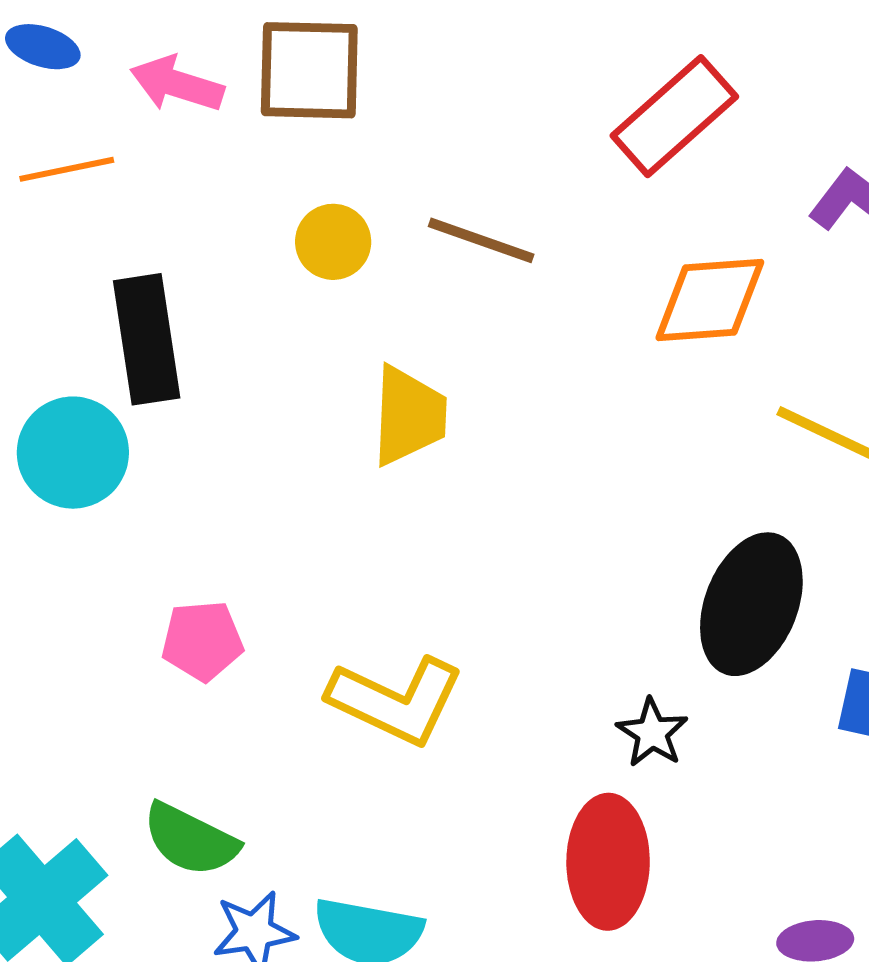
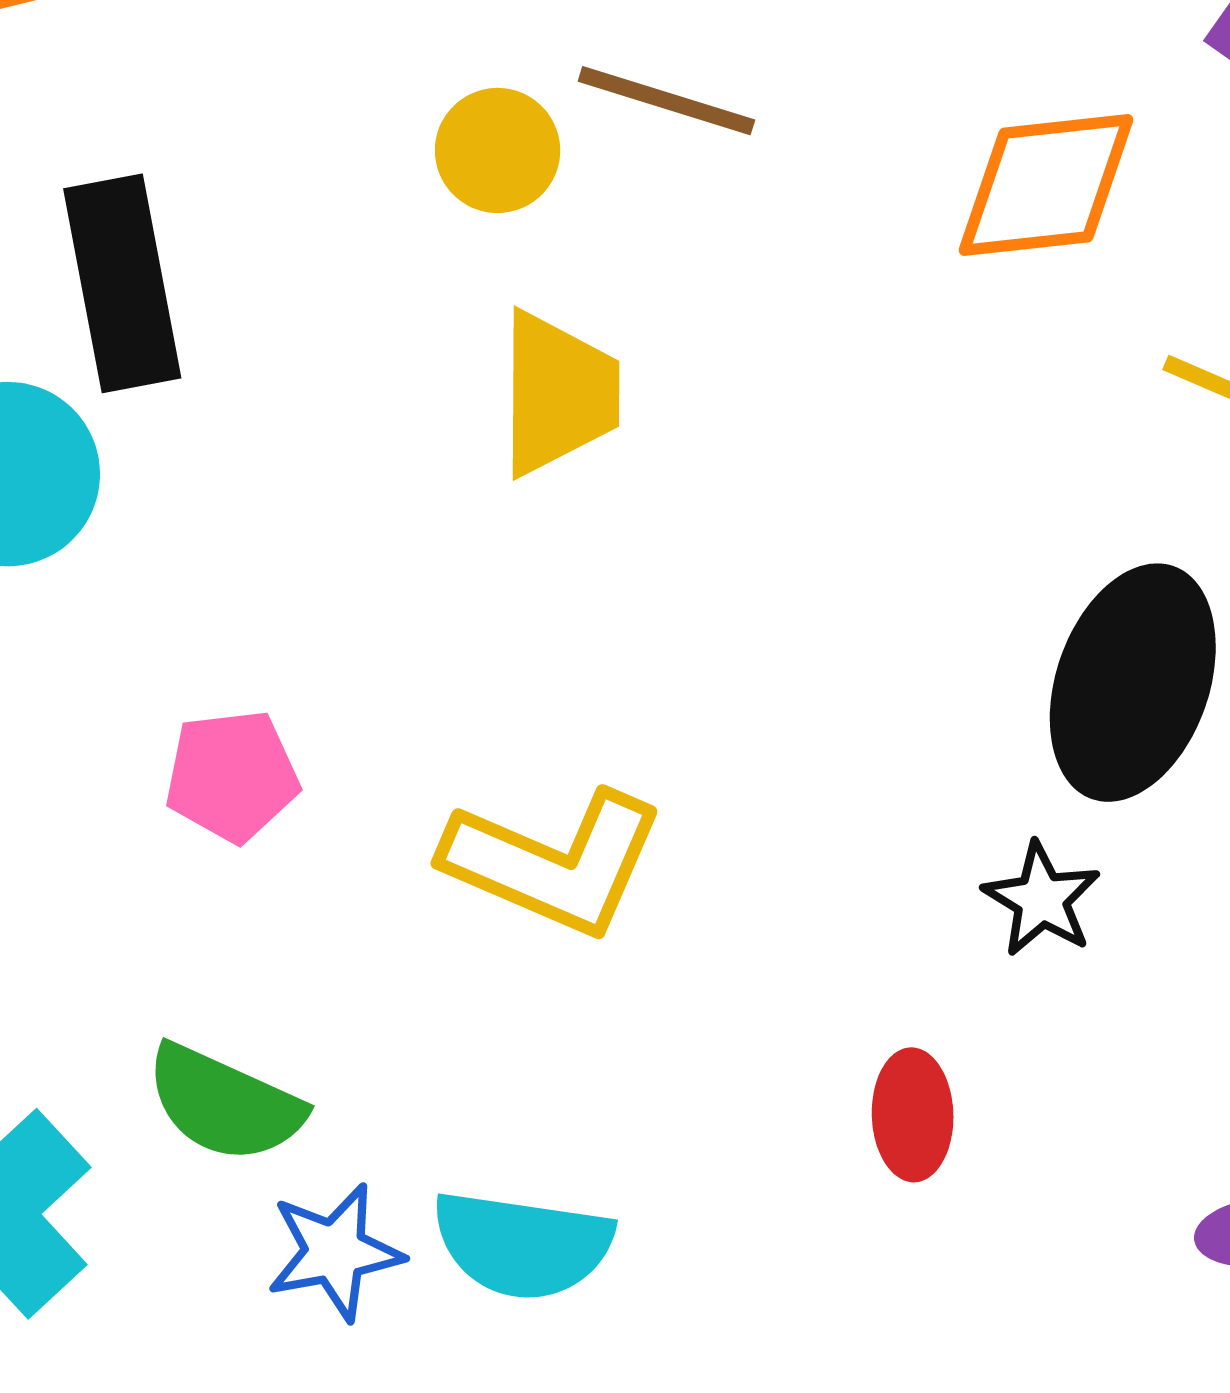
yellow circle: (333, 242) -> (498, 150), moved
black star: (652, 733) -> (1042, 899), moved
red ellipse: (608, 862) -> (913, 1115), size x0.6

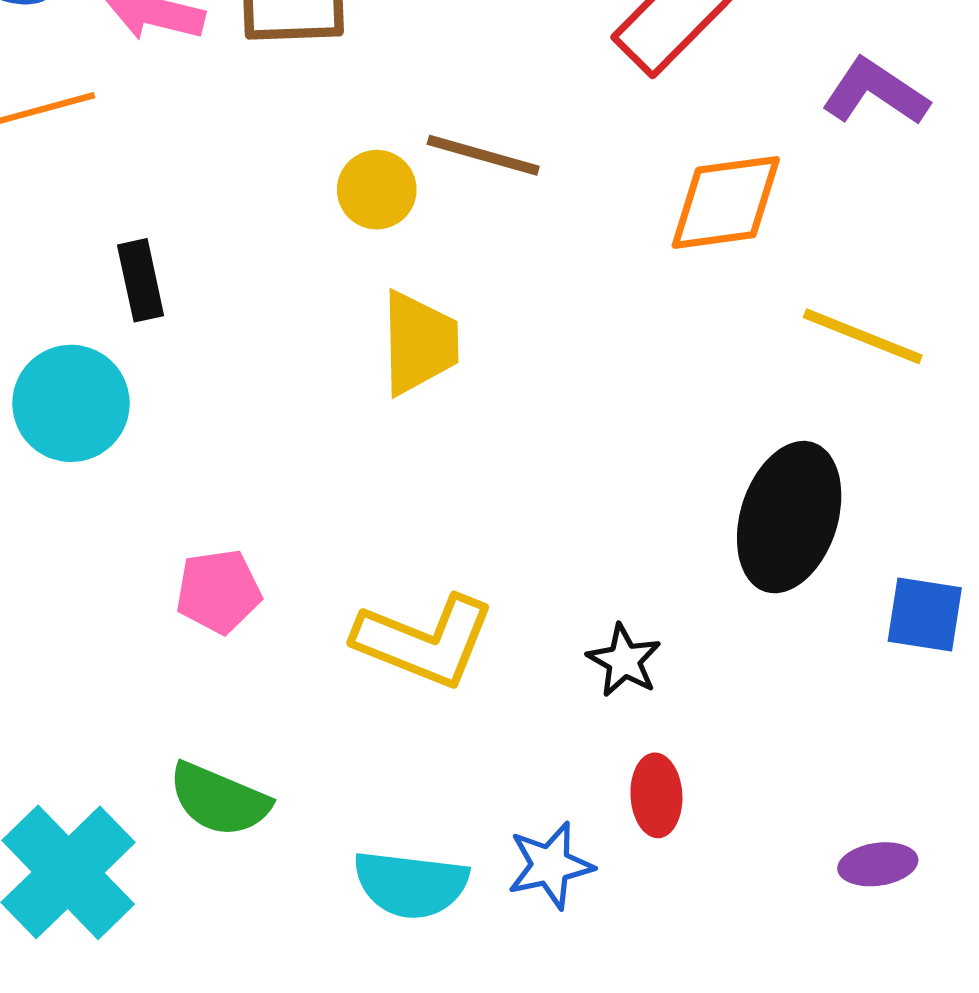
black rectangle: (122, 283) -> (141, 280), size x0.6
black star: (1042, 899) -> (624, 661), moved
blue star: (335, 1252) -> (550, 865), moved

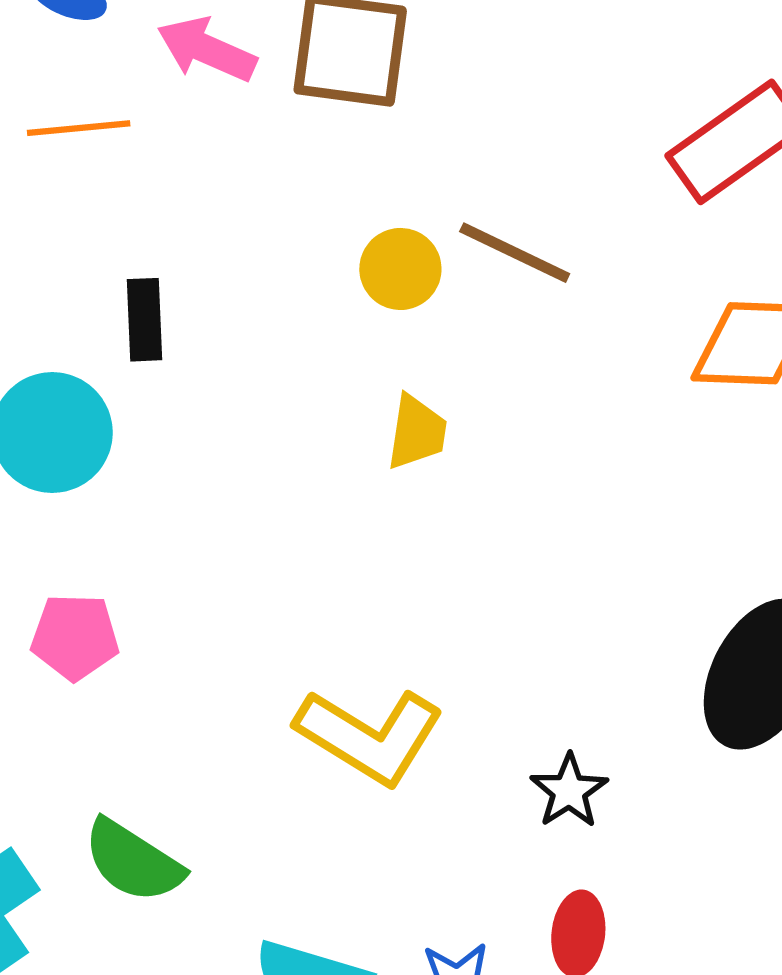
yellow trapezoid: (419, 343) -> (417, 432), size x0.7
pink pentagon: (218, 591) -> (75, 637), moved

